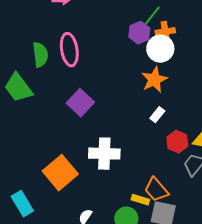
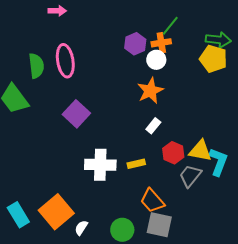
green line: (152, 16) -> (170, 26), moved
white circle: (160, 49) -> (156, 60), size x0.7
orange square: (60, 173) -> (56, 212), moved
yellow rectangle: (140, 200) -> (136, 164), moved, turned -30

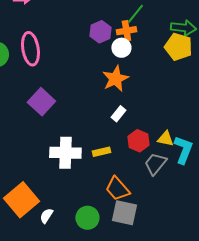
yellow triangle: (200, 151) -> (165, 139), size x0.7

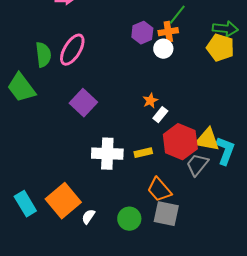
pink ellipse: (30, 49) -> (72, 50), turned 40
orange star: (115, 79) -> (150, 101), moved, size x0.6
yellow triangle: (165, 139) -> (207, 140), size x1.5
red hexagon: (138, 141) -> (180, 142), size x1.6

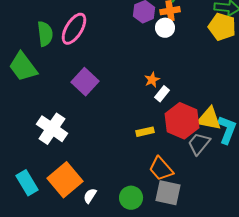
white cross: (107, 154) -> (52, 129), moved, turned 32

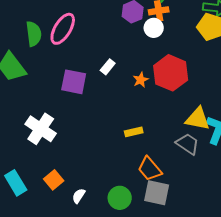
purple square: (85, 82) -> (74, 82), turned -32
white rectangle: (162, 94) -> (108, 67), moved
red hexagon: (182, 121) -> (171, 73), moved
gray trapezoid: (199, 144) -> (188, 144), turned 85
orange square: (65, 180) -> (54, 180), size x0.6

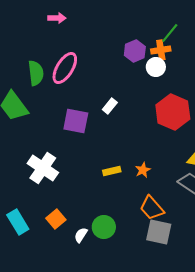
orange star: (141, 80) -> (143, 170), moved
yellow rectangle: (134, 132) -> (112, 171), moved
green circle: (120, 198) -> (104, 227), moved

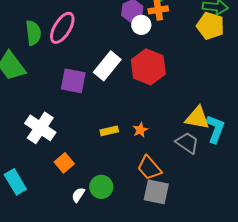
white circle: (156, 67) -> (141, 25), moved
white rectangle: (110, 106) -> (107, 66), size x1.8
red hexagon: (173, 112) -> (148, 67), moved
orange square: (56, 219) -> (64, 163), moved

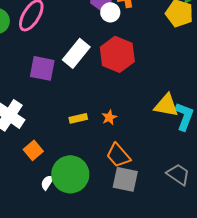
gray trapezoid: (187, 143) -> (178, 174), moved
green circle: (101, 187) -> (70, 174), size x1.6

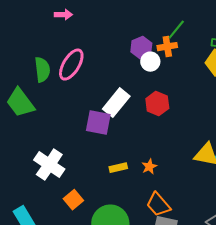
red hexagon: (117, 54) -> (157, 104), size x0.7
purple square: (42, 68) -> (98, 123), moved

